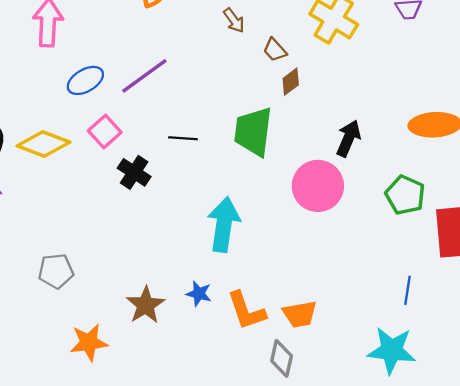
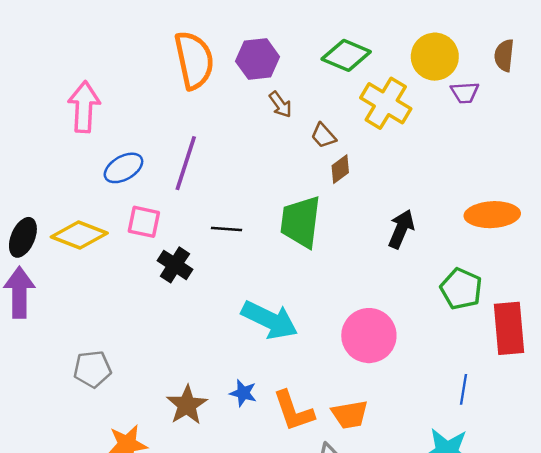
purple line: (144, 76) -> (186, 163), turned -36
pink square: (105, 132) -> (144, 222), turned -36
pink circle: (318, 186) -> (369, 336), moved
cyan arrow: (224, 225) -> (270, 320), turned 108

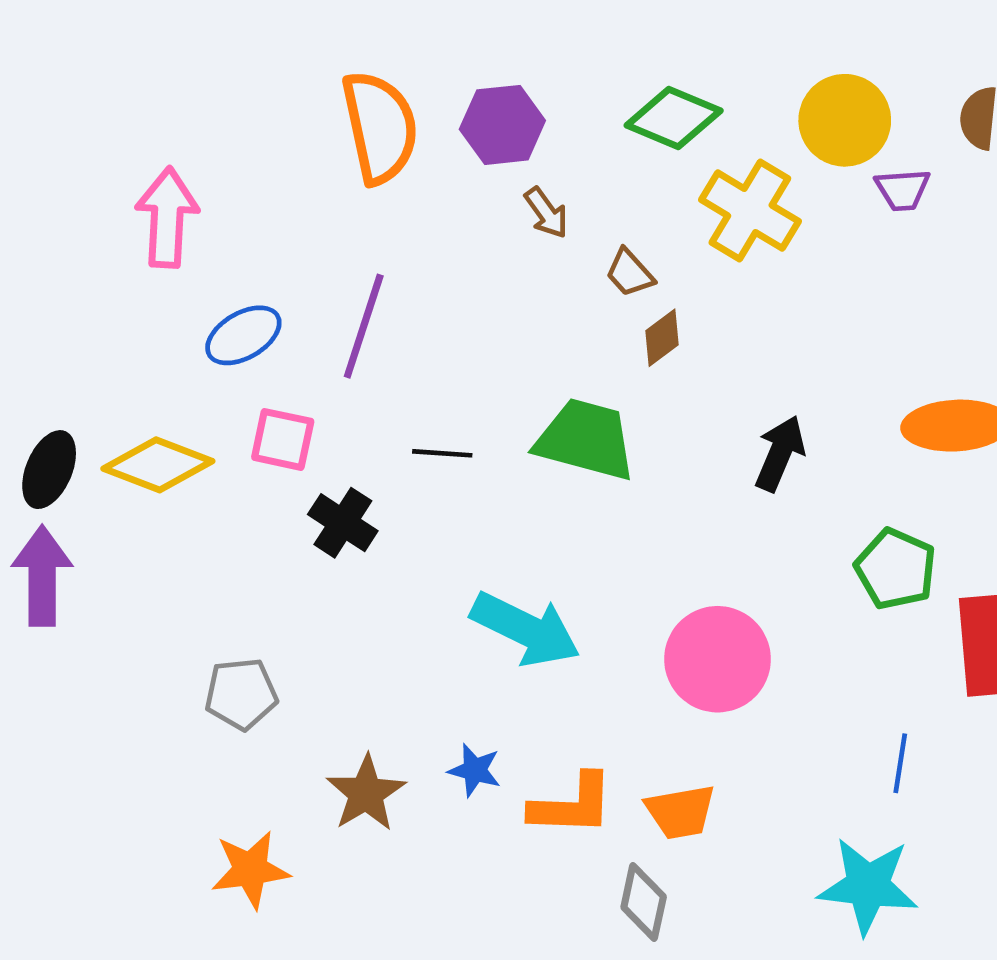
green trapezoid: (301, 222) -> (586, 439), turned 98
gray pentagon: (92, 369) -> (241, 694), moved
orange L-shape: (293, 411) -> (572, 805), turned -69

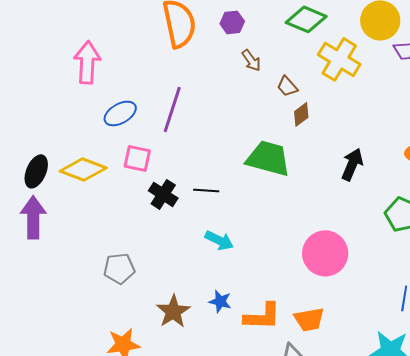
purple hexagon: (502, 125) -> (232, 22), size x0.7
black line: (442, 453) -> (206, 190), moved
cyan arrow: (526, 629) -> (219, 240), moved, size x0.6

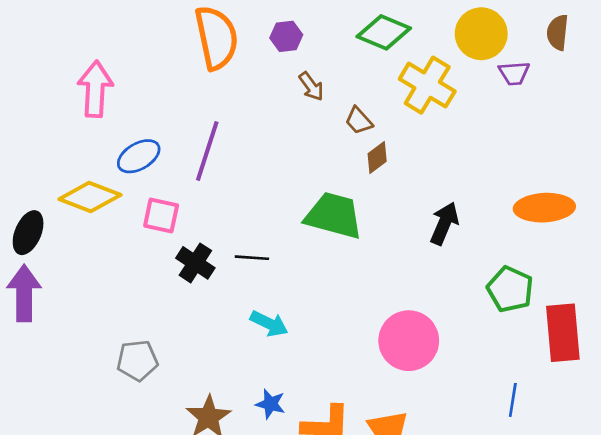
yellow diamond: (83, 169) -> (90, 197), moved

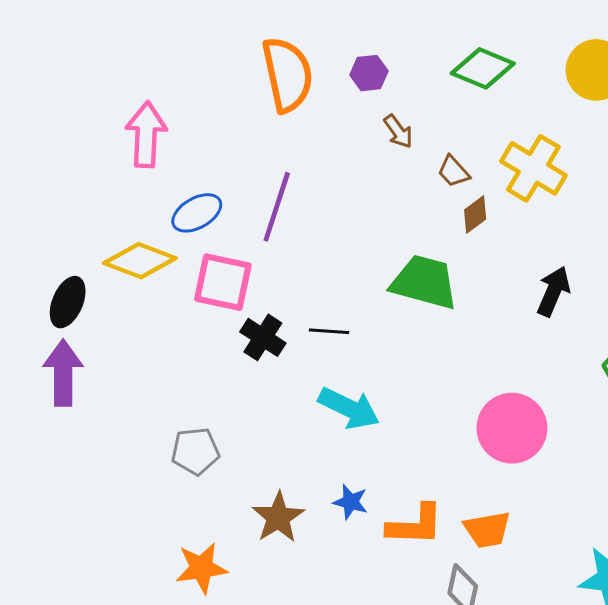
yellow cross: (427, 85) -> (533, 168), moved
pink square: (161, 216) -> (223, 282), size x1.4
cyan arrow: (269, 324) -> (349, 408), size x1.4

